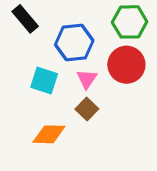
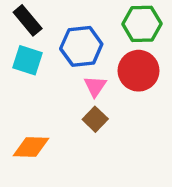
cyan square: (44, 80) -> (28, 60), moved
orange diamond: (49, 134) -> (31, 147), moved

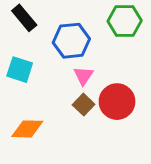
cyan square: (28, 60) -> (20, 70), moved
red circle: (139, 71) -> (117, 102), moved

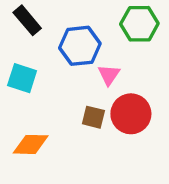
pink triangle: (84, 76) -> (109, 75), moved
brown square: (84, 105) -> (93, 117), turned -30

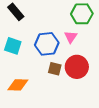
blue hexagon: (80, 46) -> (47, 44), moved
pink triangle: (109, 75) -> (71, 37), moved

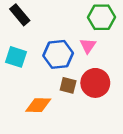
orange diamond: (18, 85) -> (38, 105), moved

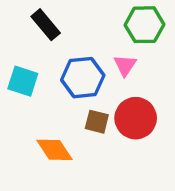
black rectangle: (20, 15) -> (46, 25), moved
orange diamond: (38, 105) -> (55, 150), turned 55

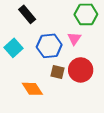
cyan square: (23, 81) -> (14, 48), turned 30

